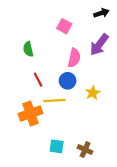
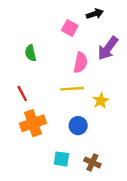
black arrow: (101, 13) -> (95, 14), moved
red line: (38, 80) -> (22, 93), moved
blue circle: (68, 81) -> (78, 126), moved
yellow line: (54, 100) -> (72, 89), moved

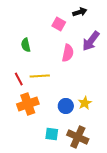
yellow line: (72, 89) -> (40, 76), moved
yellow star: (101, 101) -> (85, 103), moved
brown cross: (92, 162) -> (78, 137), size x1.5

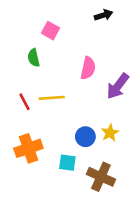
pink square: (59, 24) -> (50, 31), moved
purple arrow: (91, 41) -> (118, 86), moved
orange cross: (28, 104) -> (28, 148), moved
cyan square: (52, 134) -> (67, 163), moved

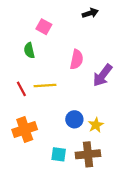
yellow star: (110, 133) -> (96, 125), moved
cyan square: (67, 163) -> (59, 154), moved
brown cross: (101, 177) -> (88, 154), turned -30

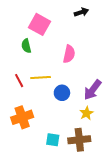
pink square: (44, 27) -> (39, 24), size x1.5
purple arrow: (103, 75) -> (93, 90), moved
blue circle: (74, 119) -> (62, 93), moved

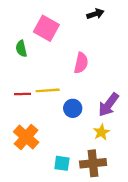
green semicircle: (26, 46) -> (21, 49), moved
red line: (19, 81) -> (23, 94), turned -64
orange cross: (22, 117) -> (26, 137), turned -30

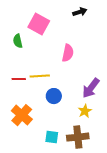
blue circle: (73, 108) -> (54, 96), moved

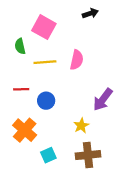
yellow line: (40, 76) -> (45, 62), moved
blue circle: (54, 96) -> (46, 101), moved
yellow star: (85, 111) -> (81, 126), moved
cyan square: (52, 137) -> (48, 155), moved, turned -32

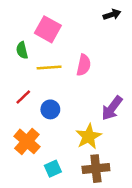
black arrow: (90, 13) -> (112, 15), moved
red line: (21, 89) -> (23, 97), turned -42
yellow star: (81, 126) -> (89, 137), size x1.5

